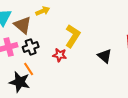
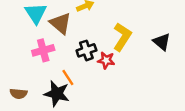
black cross: (31, 47) -> (86, 50), moved
black triangle: (105, 56) -> (162, 42), moved

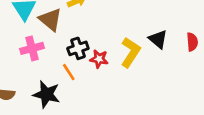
yellow L-shape: (122, 37) -> (130, 52), moved
orange line: (68, 78) -> (69, 72), moved

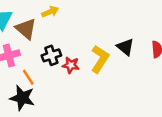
orange line: (69, 72) -> (28, 77), moved

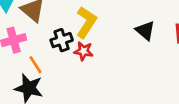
yellow L-shape: (100, 59) -> (86, 22), moved

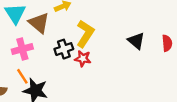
orange line: (36, 65) -> (22, 76), moved

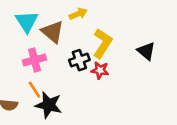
black triangle: (136, 41) -> (146, 51), moved

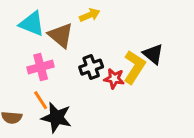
cyan triangle: (27, 22) -> (32, 24), turned -35
yellow L-shape: (103, 43) -> (134, 67), moved
black triangle: (146, 51) -> (153, 54), moved

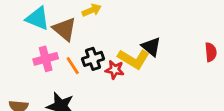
yellow L-shape: (134, 67) -> (134, 59), turned 88
orange line: (41, 100) -> (73, 66), moved

